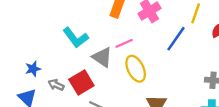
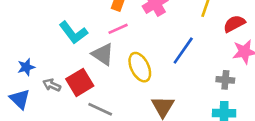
blue line: (176, 39) -> (183, 51), moved
pink line: (124, 43) -> (118, 29), moved

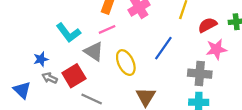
blue star: (26, 67) -> (41, 59), moved
gray cross: (225, 80) -> (200, 74), size x1.5

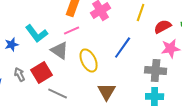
blue star: (41, 59) -> (12, 45), moved
gray arrow: (50, 78) -> (20, 75), turned 40

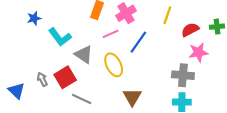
pink line: (72, 31) -> (111, 34), moved
blue star: (12, 45) -> (34, 18), moved
blue line: (123, 48) -> (138, 42), moved

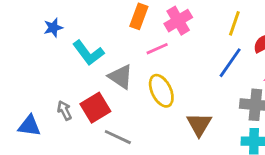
blue line: (138, 42) -> (230, 63), moved
blue triangle: (16, 91) -> (29, 126), turned -36
brown triangle: (132, 97) -> (199, 124), moved

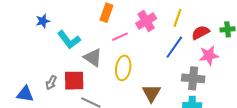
pink cross: (178, 21) -> (146, 21), moved
yellow ellipse: (161, 91) -> (123, 68), turned 35
red square: (95, 108) -> (74, 81), turned 30
gray arrow: (64, 110) -> (51, 83), turned -128

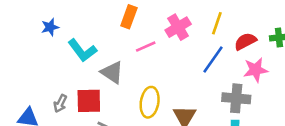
yellow ellipse: (123, 68) -> (150, 102), moved

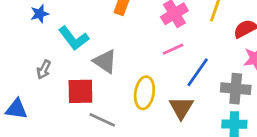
pink line: (146, 47) -> (173, 49), moved
blue line: (213, 59) -> (198, 72), moved
gray arrow: (60, 103) -> (44, 70), moved

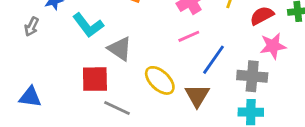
gray arrow: (44, 70) -> (32, 27), moved
yellow ellipse: (144, 93) -> (160, 80), turned -56

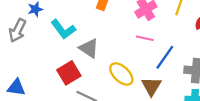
gray arrow: (32, 27) -> (17, 30), size x1.5
pink line: (189, 36) -> (145, 38), turned 36
red square: (95, 79) -> (69, 73), turned -30

